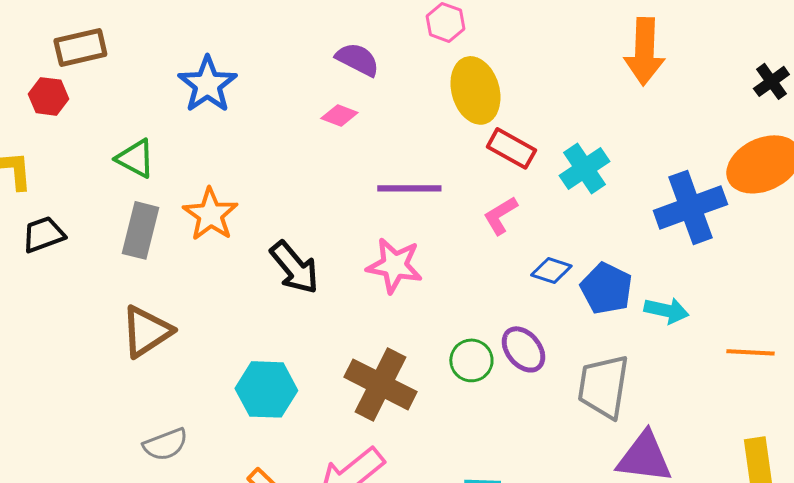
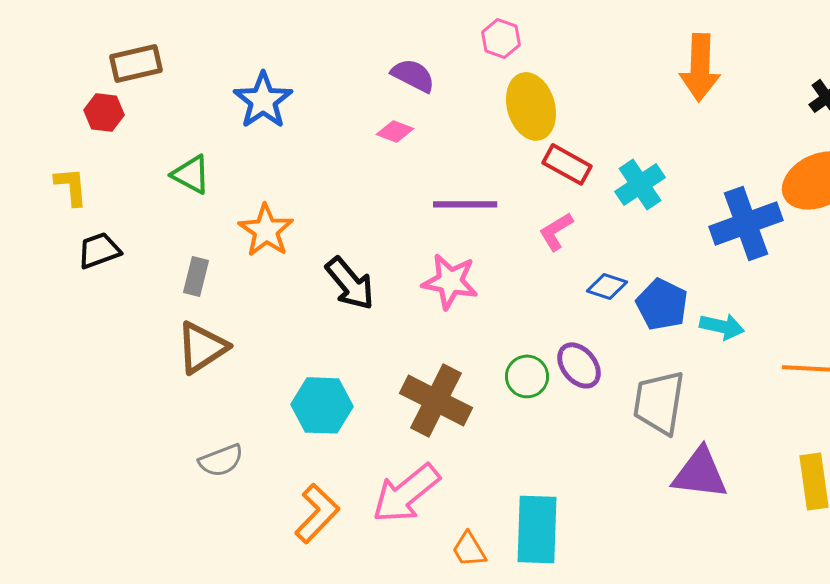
gray rectangle: (140, 230) -> (196, 276), moved, size x0.7

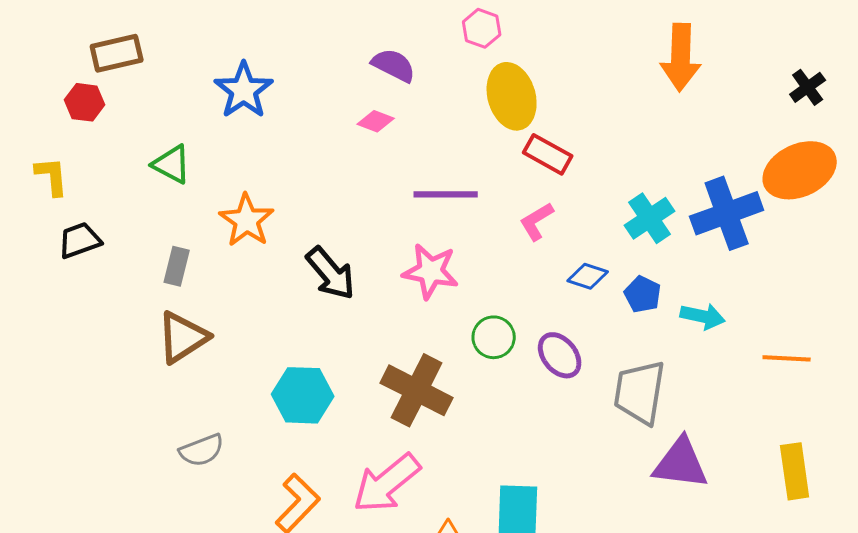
cyan cross: (640, 184) -> (650, 218), moved
blue pentagon: (662, 304) -> (643, 294), size x0.7
green circle: (527, 376) -> (494, 337), moved

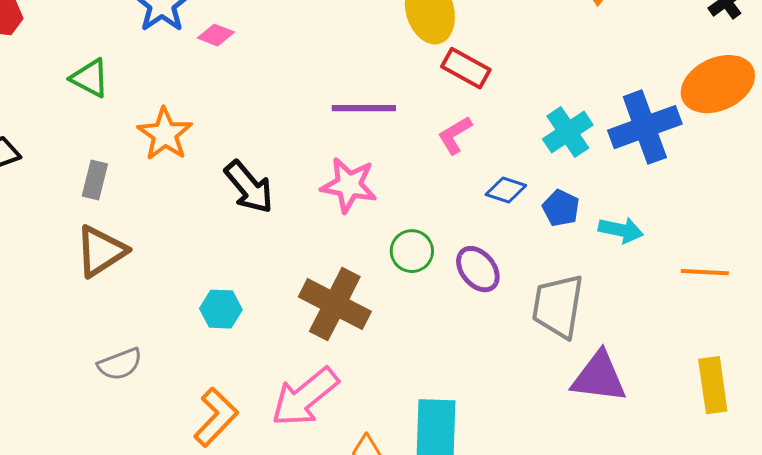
pink diamond: (376, 121) -> (216, 35), moved
cyan hexagon: (303, 395) -> (221, 309), size x0.7

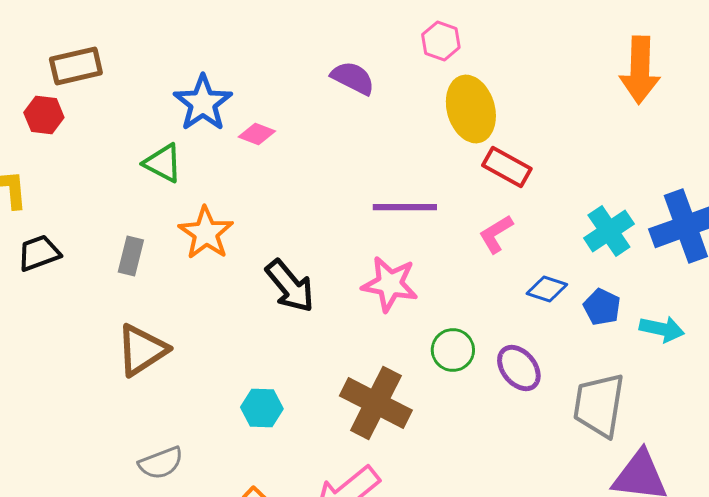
green triangle: (90, 78) -> (163, 163), moved
gray rectangle: (95, 180) -> (131, 256), moved

